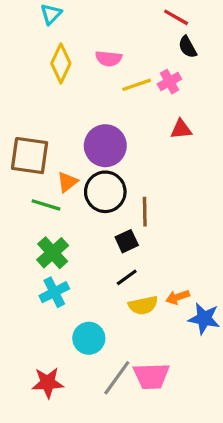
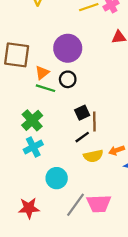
black circle: (105, 192) -> (68, 79), size x0.6
green line: (46, 205) -> (46, 88), moved
brown line: (145, 212) -> (94, 121), moved

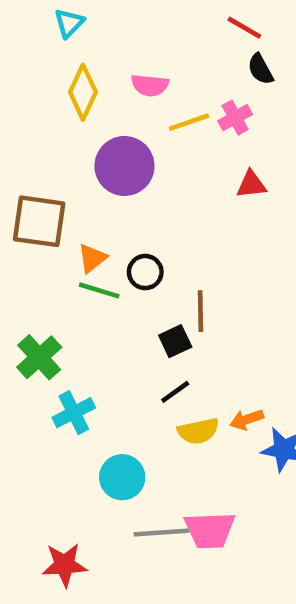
purple circle: (68, 48) -> (124, 166), moved
green cross: (32, 120) -> (39, 357), moved
brown line: (94, 121) -> (201, 311), moved
gray line: (75, 205) -> (161, 532), turned 50
red star: (29, 208) -> (65, 565), moved

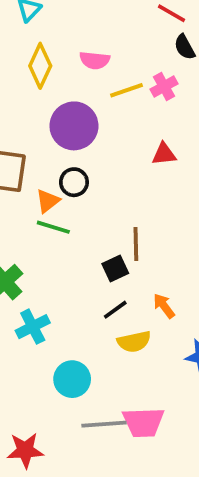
red triangle: (251, 184) -> (164, 154), moved
black circle: (145, 272) -> (74, 182), moved
orange arrow: (247, 420) -> (164, 306), moved, turned 72

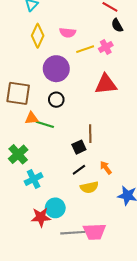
red triangle: (164, 154) -> (106, 84), size x1.6
orange triangle: (48, 201) -> (32, 118), moved, turned 32
red star: (25, 450) -> (41, 217), moved

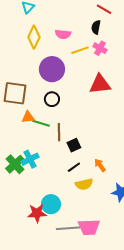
black semicircle: (117, 25) -> (96, 27), moved, turned 40
pink cross: (106, 47) -> (100, 48), turned -32
brown line: (90, 134) -> (59, 132), moved
green cross: (18, 154) -> (15, 164), moved
cyan cross: (34, 179) -> (30, 159), moved

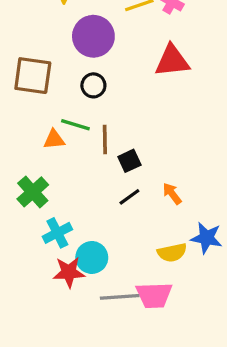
orange triangle: (28, 117) -> (54, 139), moved
cyan cross: (30, 159) -> (57, 233), moved
yellow semicircle: (84, 184) -> (172, 253), moved

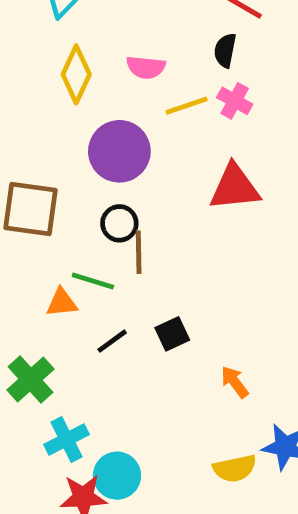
brown line: (105, 139) -> (139, 252), moved
black line: (129, 197) -> (112, 341), moved

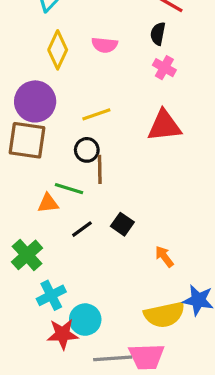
yellow line: (187, 106) -> (96, 114), moved
purple circle: (119, 151) -> (35, 101), moved
black square: (172, 334) -> (122, 224), turned -30
yellow semicircle: (235, 468) -> (164, 315), size x1.4

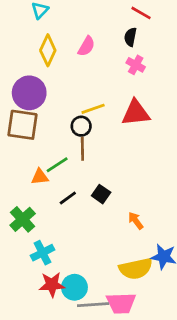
pink semicircle: (105, 45) -> (86, 46), turned -66
yellow line: (96, 114) -> (93, 109), moved
black circle: (87, 150) -> (81, 126), moved
green line: (69, 189) -> (57, 165), turned -50
cyan circle: (85, 320) -> (74, 287), moved

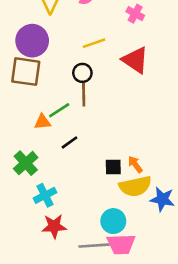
yellow line: (93, 109) -> (94, 43), moved
red triangle: (136, 113) -> (135, 60), turned 40
black square: (101, 194) -> (113, 167), moved, turned -36
yellow semicircle: (136, 269) -> (135, 186), moved
cyan circle: (74, 287) -> (113, 221), moved

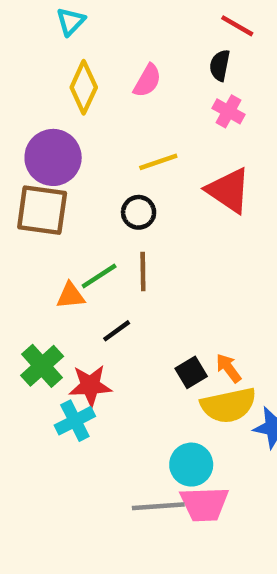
brown line: (84, 95) -> (143, 272), moved
black square: (113, 167) -> (191, 372), turned -30
red star: (54, 226) -> (90, 386), moved

